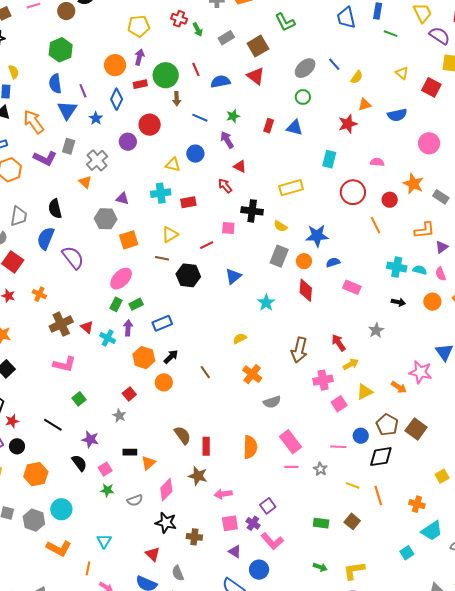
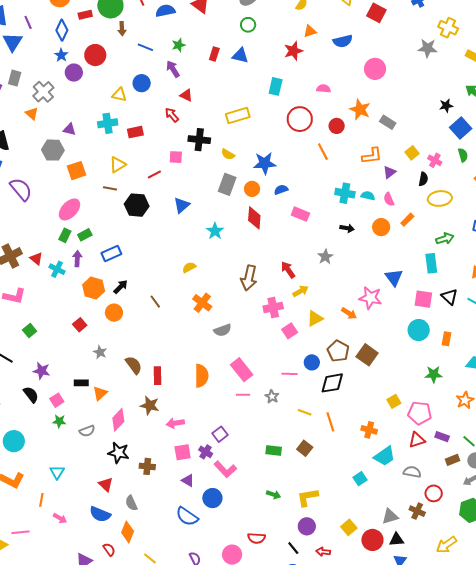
blue star: (96, 118) -> (61, 55), moved
gray star: (119, 416) -> (100, 352), moved

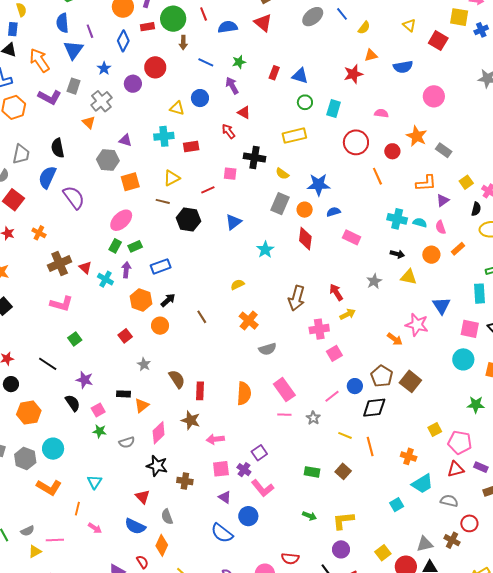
green circle: (248, 25) -> (305, 102), moved
blue star: (61, 55) -> (104, 68), moved
yellow triangle: (315, 318) -> (409, 277), moved, turned 36
pink line: (290, 374) -> (332, 396), turned -42

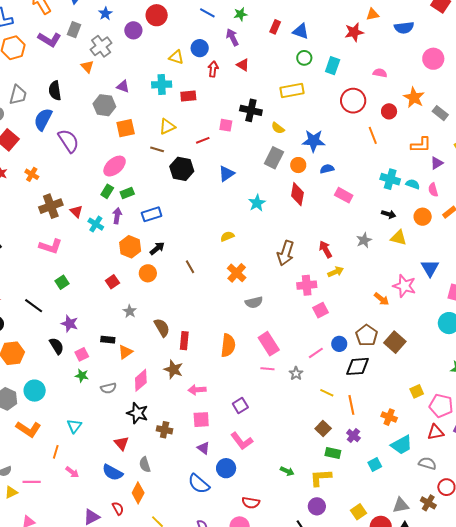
red arrow: (228, 131) -> (213, 69), moved, turned 42
purple cross: (244, 470) -> (353, 436), moved
green rectangle: (312, 472) -> (333, 453), moved
red semicircle: (290, 559) -> (251, 503), moved

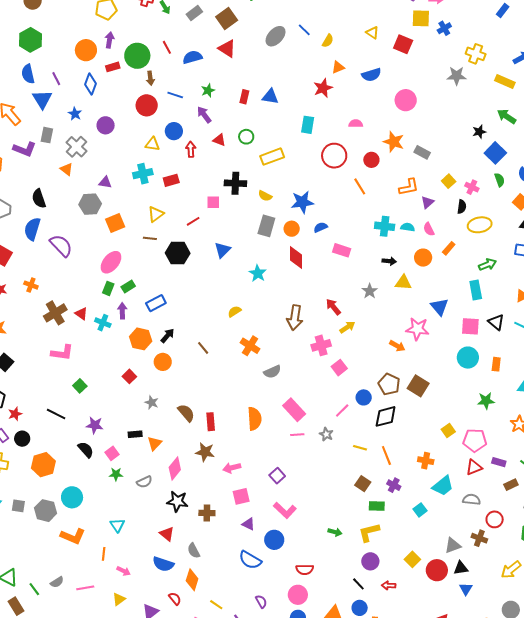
red circle: (157, 15) -> (147, 105), moved
green circle: (304, 58) -> (246, 137), moved
yellow triangle: (11, 492) -> (119, 599), moved

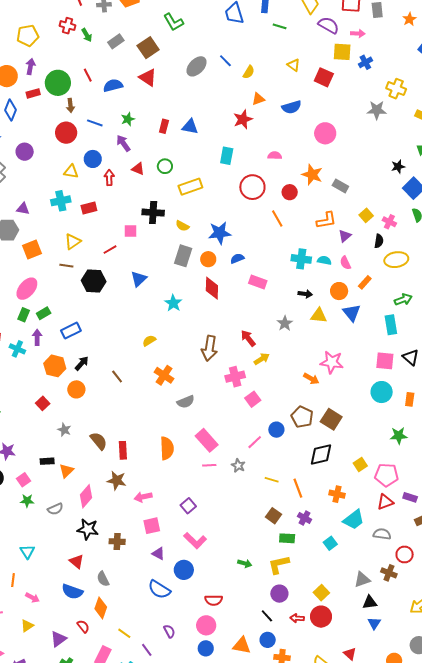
blue triangle: (439, 307) -> (352, 313), moved
black diamond: (386, 416) -> (321, 454), moved
red circle: (437, 570) -> (321, 617), moved

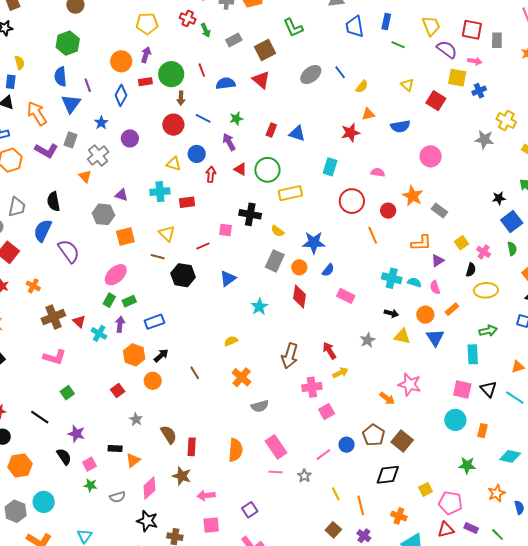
green circle: (165, 166) -> (267, 170), size x1.6
yellow triangle: (73, 242) -> (167, 233), turned -48
blue semicircle: (237, 258) -> (328, 270), turned 144
yellow line: (272, 480) -> (336, 494), turned 40

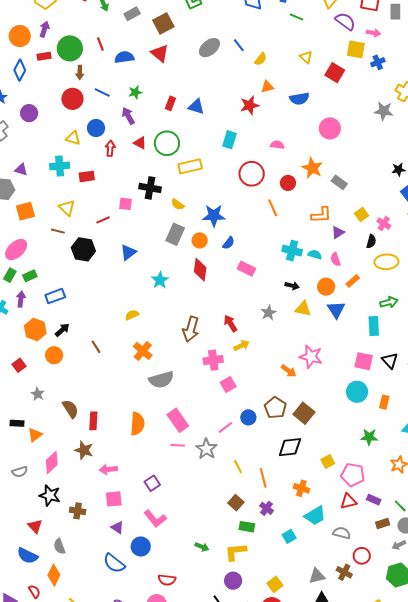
gray semicircle: (260, 406) -> (161, 380), size x1.4
gray star: (304, 476) -> (206, 449), size x1.5

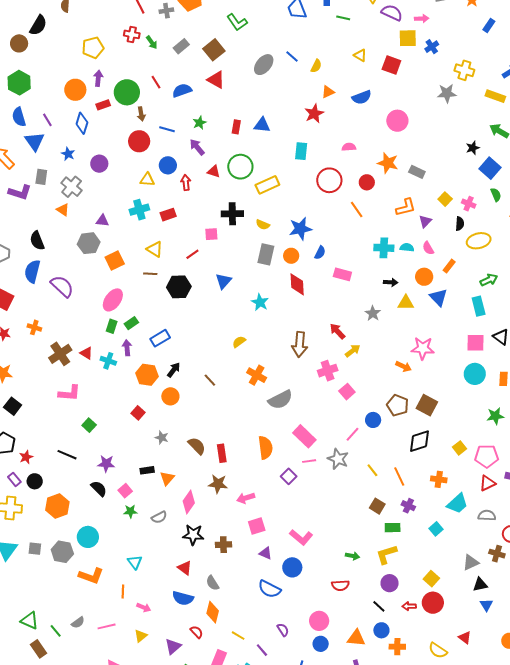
purple square: (152, 483) -> (289, 476), moved
red semicircle: (167, 580) -> (340, 585), moved

